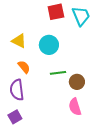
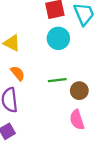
cyan circle: (49, 45) -> (58, 38), moved

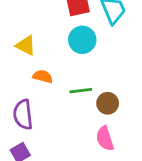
orange semicircle: (18, 73) -> (43, 76), moved, turned -35

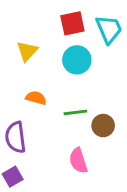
yellow triangle: (26, 45) -> (27, 51), moved, turned 45
pink semicircle: (105, 139) -> (78, 161), moved

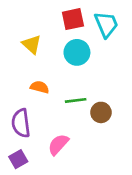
yellow triangle: (27, 51) -> (32, 44), turned -30
pink semicircle: (78, 161) -> (58, 144), moved, turned 60

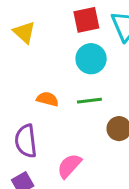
yellow triangle: (32, 44) -> (24, 32), moved
green line: (76, 100) -> (89, 101), moved

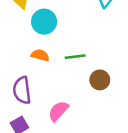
cyan circle: (91, 59) -> (44, 22), moved

